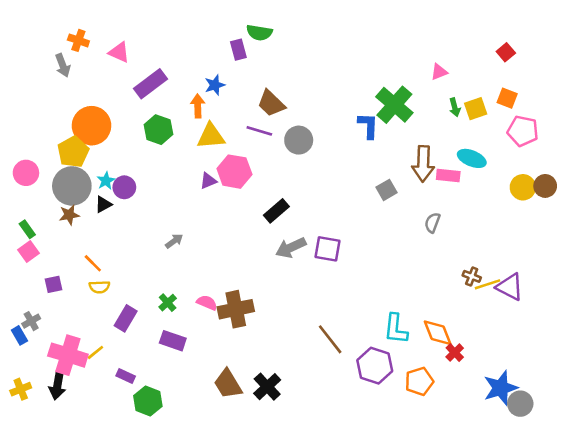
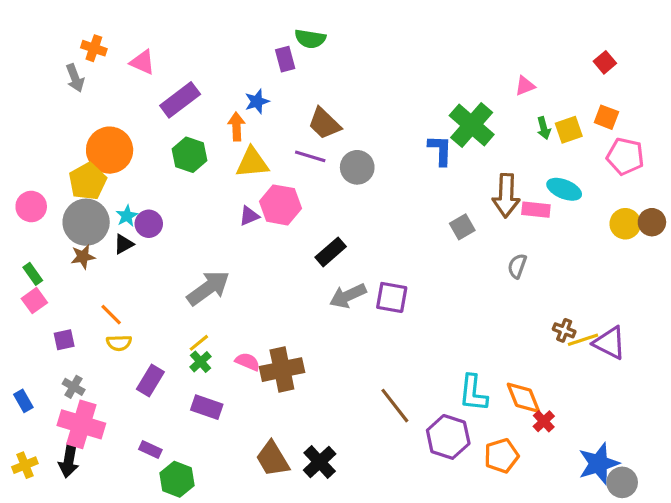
gray arrow: (174, 241) -> (208, 288), size x2.0
gray cross: (31, 321) -> (74, 387), moved, turned -30
yellow line: (95, 352) -> (199, 343), moved

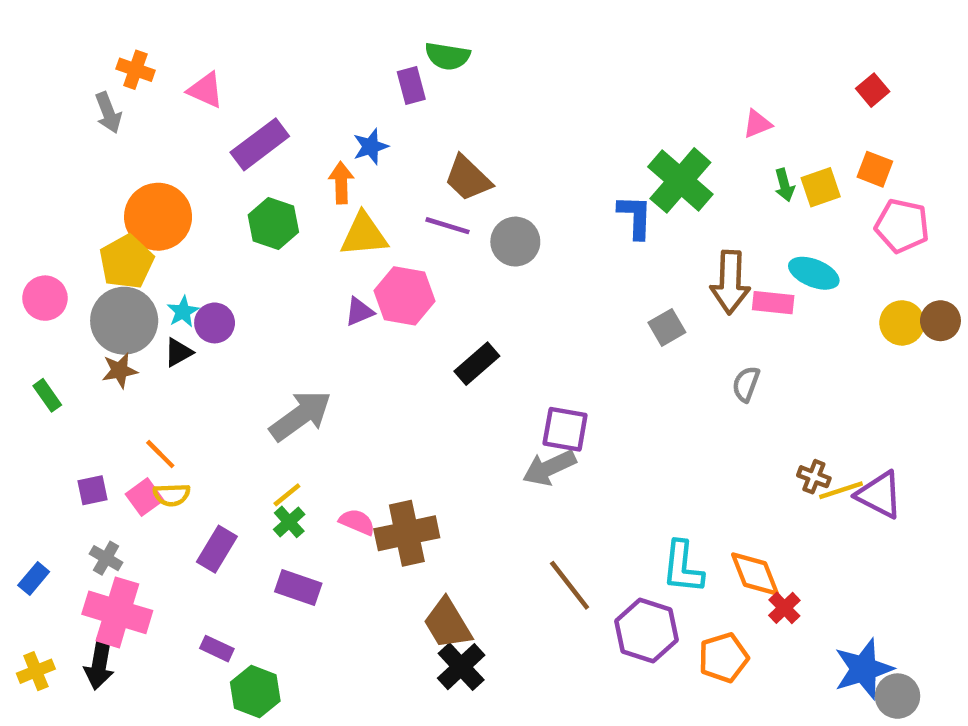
gray arrow: (348, 296) -> (549, 468), moved
pink square: (34, 301) -> (144, 497), moved
blue rectangle: (23, 401) -> (34, 578), turned 70
brown trapezoid: (273, 459) -> (448, 624), moved

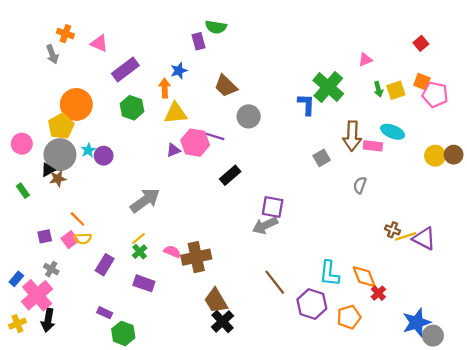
purple line: (448, 226) -> (214, 136), moved
pink pentagon: (902, 226) -> (435, 95), moved
black triangle: (178, 352) -> (48, 170), moved
pink cross: (117, 612) -> (37, 295), moved, turned 32

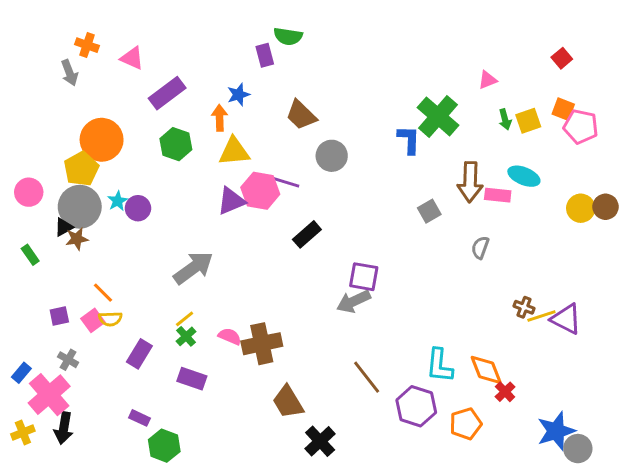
purple triangle: (173, 150) -> (231, 201), size x1.5
black cross: (222, 321) -> (320, 441), moved

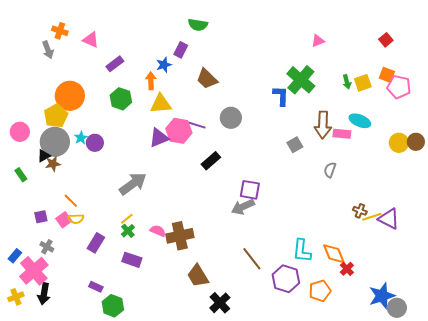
purple rectangle: (265, 55) -> (181, 50), moved, turned 42
pink triangle: (488, 80) -> (318, 41), moved
purple rectangle: (167, 93) -> (115, 64), size x0.7
gray circle: (332, 156) -> (231, 118), moved

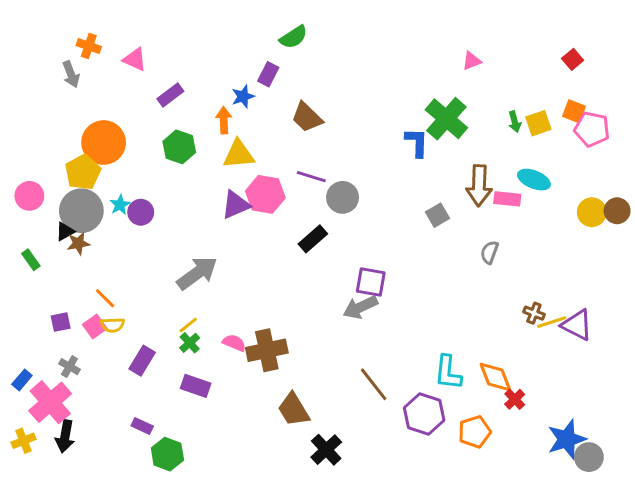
green semicircle: (198, 25) -> (294, 37), turned -42
gray circle: (231, 118) -> (343, 197), moved
purple line: (196, 125) -> (311, 177), moved

